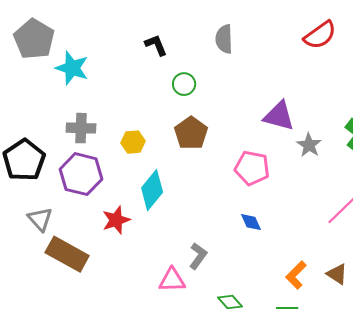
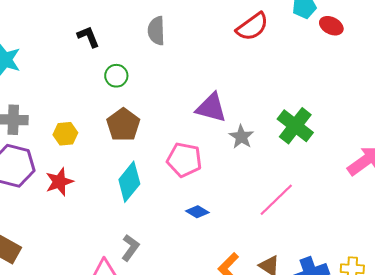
cyan diamond: (152, 190) -> (129, 182), moved
red star: (116, 220) -> (59, 182), moved
blue diamond: (251, 222) -> (197, 212), moved, turned -35

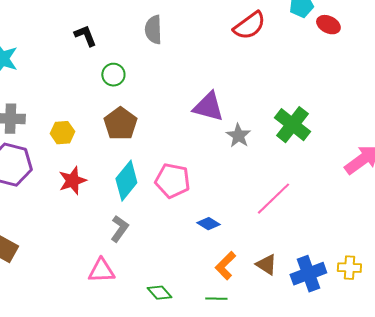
pink pentagon: (184, 160) -> (172, 181), moved
red star: (59, 182) -> (72, 181), moved
blue diamond: (197, 212) -> (208, 224), moved
gray L-shape: (130, 248) -> (119, 229), moved

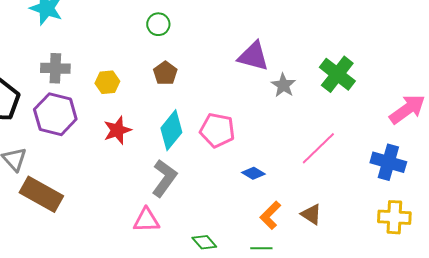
brown pentagon: (120, 124) -> (165, 73), size x0.7
gray L-shape: (119, 229) -> (164, 178), size x1.4
yellow cross: (349, 268) -> (394, 217), size x1.4
blue cross: (308, 274) -> (388, 162), moved, turned 36

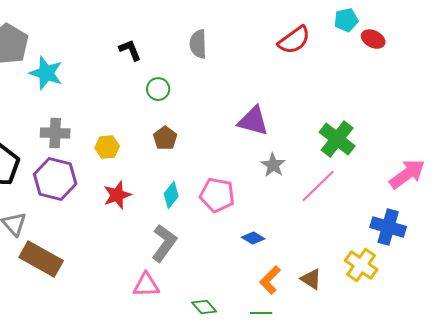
gray star: (283, 85) -> (273, 165), moved
cyan diamond: (171, 130) -> (171, 195), size x0.7
pink line: (318, 148) -> (318, 186), moved
yellow cross: (394, 217) -> (361, 265), moved, turned 32

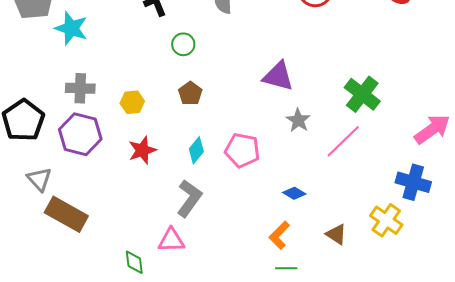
blue diamond: (253, 238) -> (294, 193), moved
orange L-shape: (270, 280) -> (279, 235), moved
green diamond: (204, 307) -> (134, 262), moved, turned 35

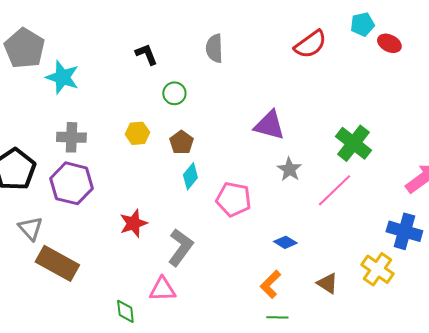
yellow hexagon: (132, 102) -> (137, 133), moved
red star: (142, 150) -> (133, 223), moved
cyan diamond: (196, 150) -> (190, 176), moved

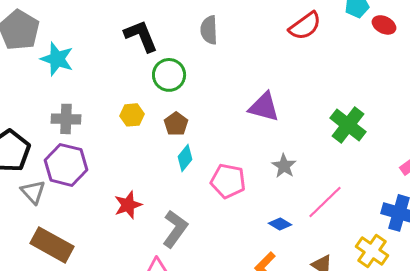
black L-shape: (146, 54) -> (141, 36), size x1.5
green circle: (174, 93) -> (169, 75), size x1.4
gray star: (289, 169) -> (284, 166), moved
pink line: (334, 190) -> (325, 202), moved
gray triangle: (30, 228) -> (33, 192), moved

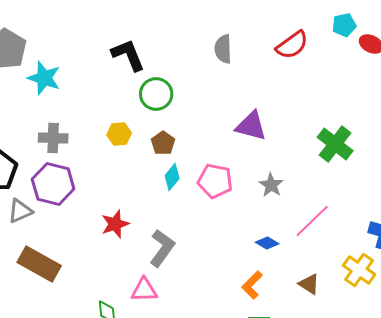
gray semicircle: (209, 30) -> (223, 49), moved
pink pentagon: (228, 181) -> (215, 181), moved
gray triangle: (33, 192) -> (20, 211), turned 48

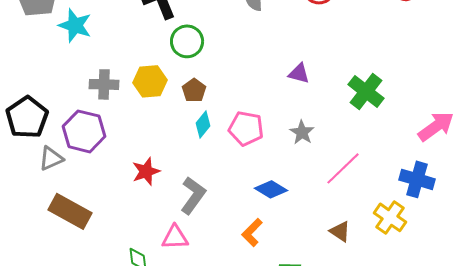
purple triangle: (251, 126) -> (299, 73), moved, size x0.7
yellow hexagon: (119, 134) -> (150, 81), size x1.4
gray cross: (53, 138) -> (104, 84), moved
blue diamond: (267, 243) -> (271, 189), moved, size x1.4
orange L-shape: (252, 285) -> (252, 232), moved

